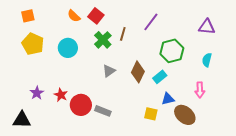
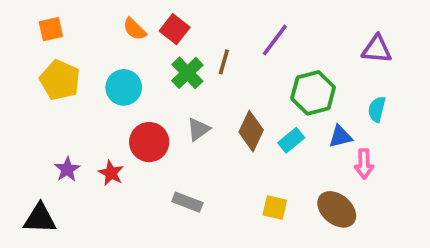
blue triangle: (168, 99) -> (340, 137), moved
red circle: (81, 105) -> (149, 142), moved

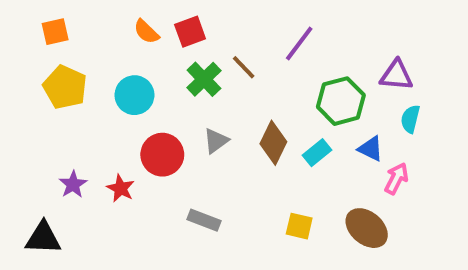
red square: (175, 29) -> (190, 32), turned 32
purple triangle: (377, 49) -> (396, 75), moved
brown line: (224, 62) -> (244, 67), turned -60
blue triangle: (340, 137) -> (371, 149), turned 40
pink arrow: (364, 164) -> (396, 178), turned -152

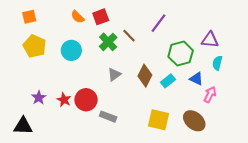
red circle: (162, 155) -> (86, 100), moved
yellow square: (299, 226) -> (159, 120), size x1.5

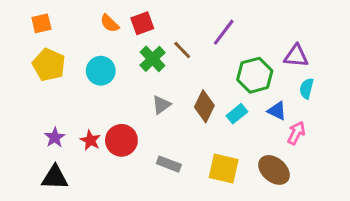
gray rectangle: (108, 117) -> (169, 164), moved
black triangle: (23, 126) -> (55, 177), moved

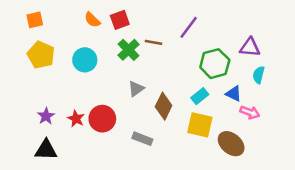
brown line: (182, 50) -> (154, 42), turned -36
brown diamond: (204, 106) -> (164, 106), moved
pink arrow: (296, 133) -> (250, 112), turned 84
yellow square: (224, 168) -> (200, 125), moved

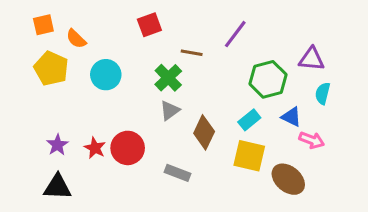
orange semicircle: (92, 20) -> (76, 39), moved
green cross: (129, 50) -> (168, 78), moved

